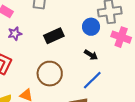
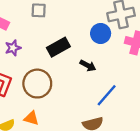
black arrow: (91, 55) -> (88, 66), moved
brown circle: (50, 74) -> (37, 84), moved

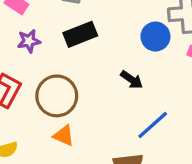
black rectangle: (58, 47) -> (80, 34), moved
orange triangle: (31, 118) -> (64, 136), moved

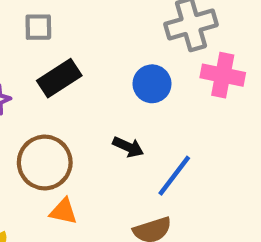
blue circle: (155, 37) -> (152, 84), moved
black arrow: (132, 80) -> (128, 147), moved

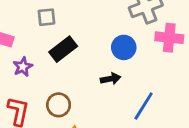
black arrow: (128, 147) -> (111, 79), moved, turned -30
brown circle: (45, 162) -> (59, 105), size x0.7

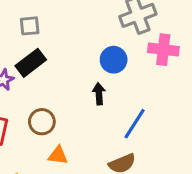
black rectangle: (63, 49) -> (31, 63), moved
black arrow: (111, 79) -> (99, 94), turned -84

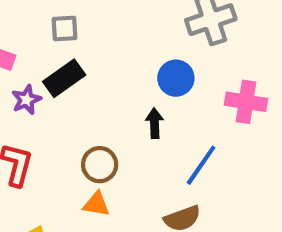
pink cross: (163, 50) -> (246, 102), moved
brown circle: (42, 122) -> (100, 165), moved

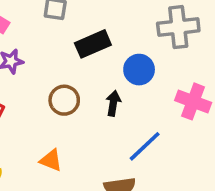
black rectangle: (64, 78) -> (93, 44), moved
brown circle: (100, 165) -> (64, 100), moved

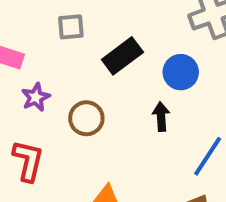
brown circle: (64, 100) -> (86, 118), moved

